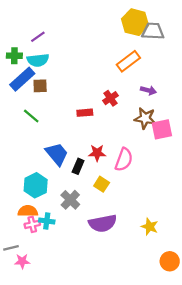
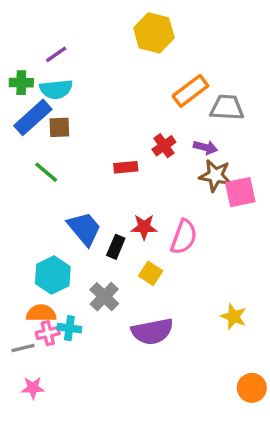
yellow hexagon: (135, 22) -> (154, 33), moved
gray trapezoid: (153, 31) -> (227, 108), moved
purple arrow: (148, 90) -> (205, 147), moved
yellow star: (150, 227) -> (234, 317), moved
gray line: (11, 248) -> (23, 348), moved

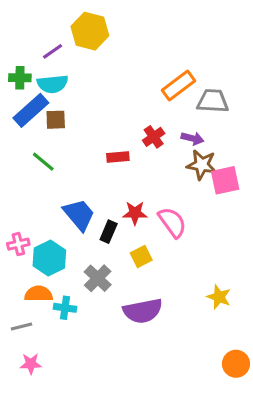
yellow hexagon: (154, 33) -> (90, 31), moved
pink semicircle: (184, 237) -> (172, 222), turned -56
yellow square: (151, 273) -> (141, 256), turned 30
pink cross: (48, 333) -> (18, 244), moved

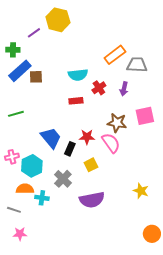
cyan semicircle: (53, 84) -> (78, 75), moved
purple arrow: (192, 138) -> (124, 89), turned 88
green line: (43, 162) -> (16, 114), moved, turned -56
brown star: (202, 165) -> (117, 123), moved
gray line: (21, 326) -> (14, 210), turned 32

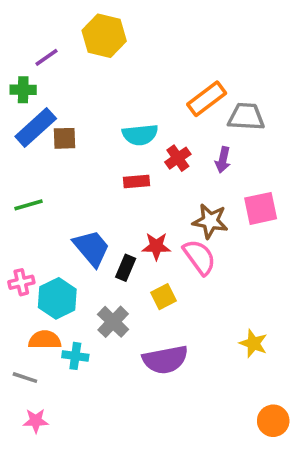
purple line: (34, 33) -> (47, 57), moved

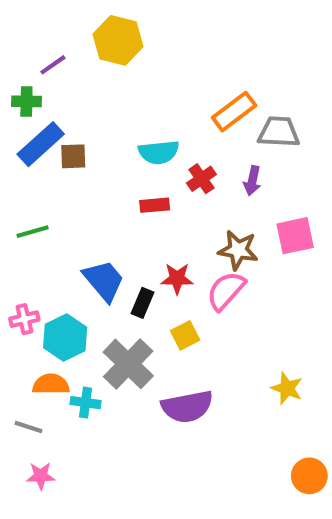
pink semicircle: (199, 257) -> (226, 291), turned -102
gray cross: (113, 322) -> (128, 364), size x1.4

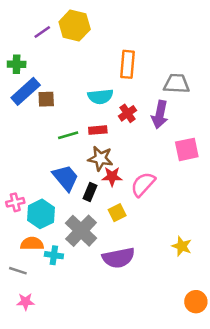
purple line: (53, 65) -> (42, 32), moved
orange rectangle: (234, 112) -> (127, 64), moved, turned -48
purple arrow: (252, 181) -> (160, 115), size x1.5
green line: (33, 232) -> (68, 135), moved
brown star: (238, 250) -> (100, 158), moved

